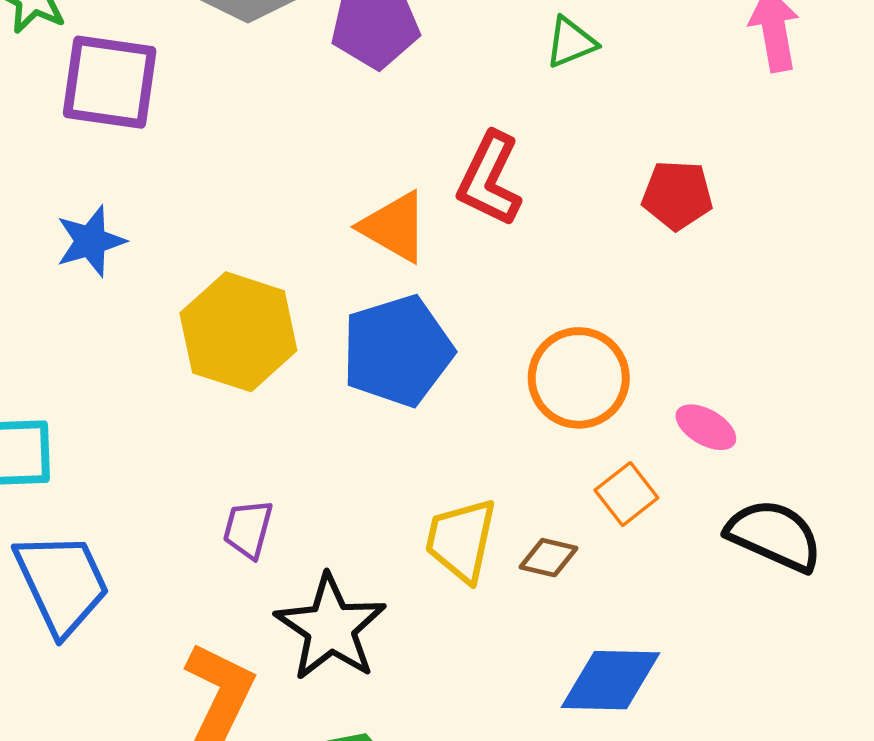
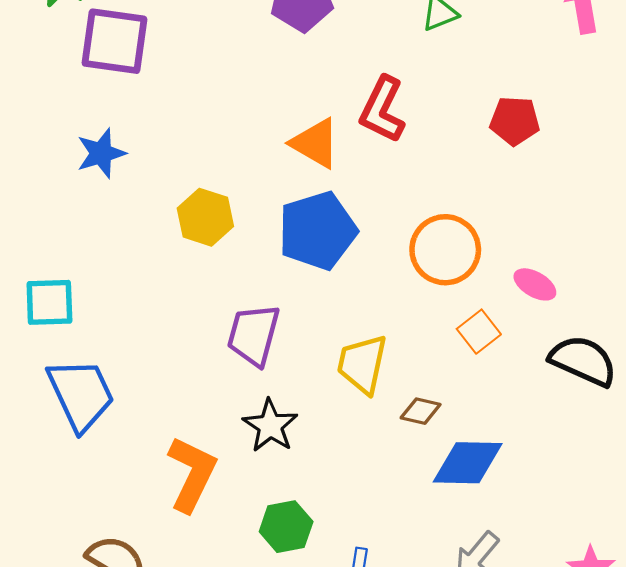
yellow hexagon: (238, 332) -> (205, 217), size x0.7
purple trapezoid: (248, 529) -> (254, 335), moved, size x1.5
brown diamond: (548, 558) -> (421, 411), moved
black star: (331, 628) -> (270, 426), size x0.7

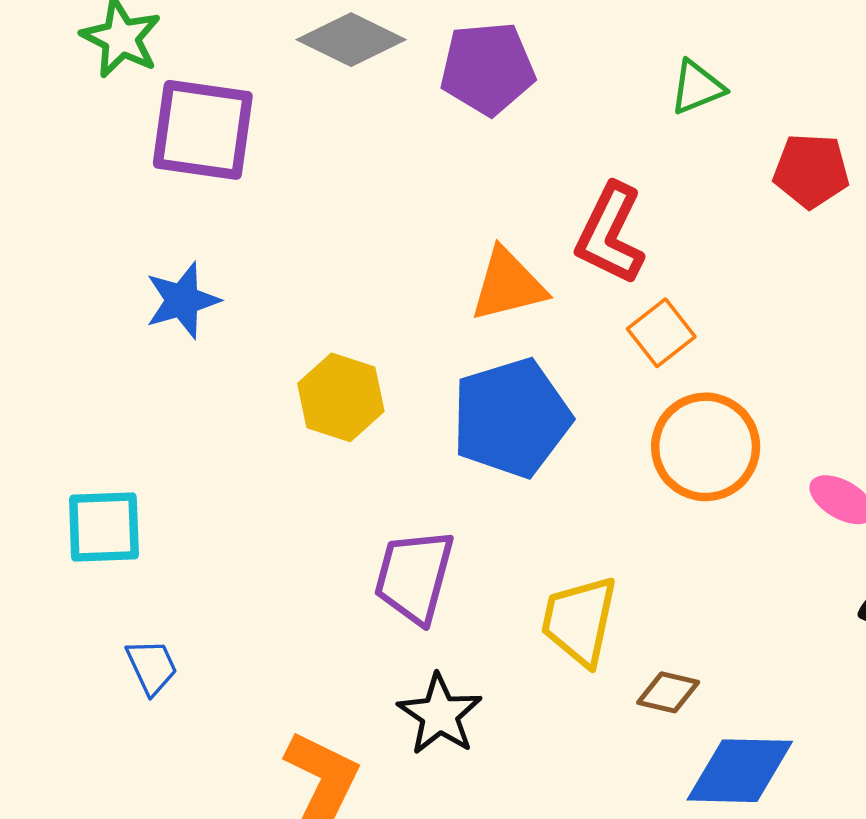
red pentagon: (515, 121) -> (811, 171), moved
orange triangle: (315, 143) -> (508, 285), turned -44
orange square: (479, 332) -> (661, 333), moved
blue trapezoid: (81, 394) -> (152, 667), size x0.5

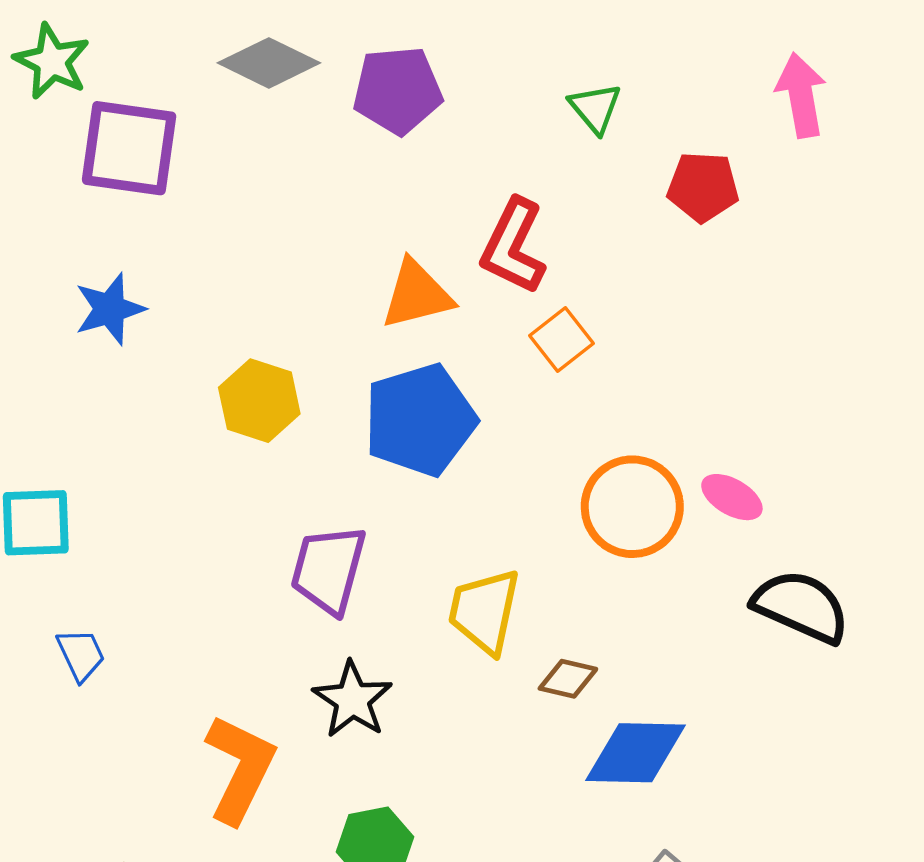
green triangle: (697, 87) -> (595, 108), turned -48
orange circle: (706, 447) -> (632, 507), moved

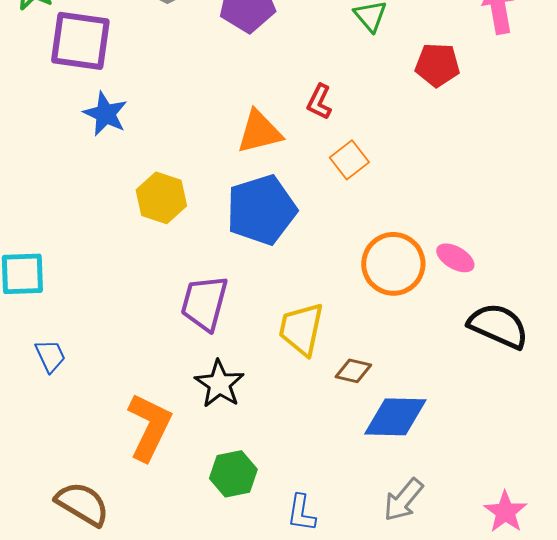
red L-shape: (513, 246) -> (319, 102), size x0.6
blue star: (110, 309) -> (105, 114), moved, turned -30

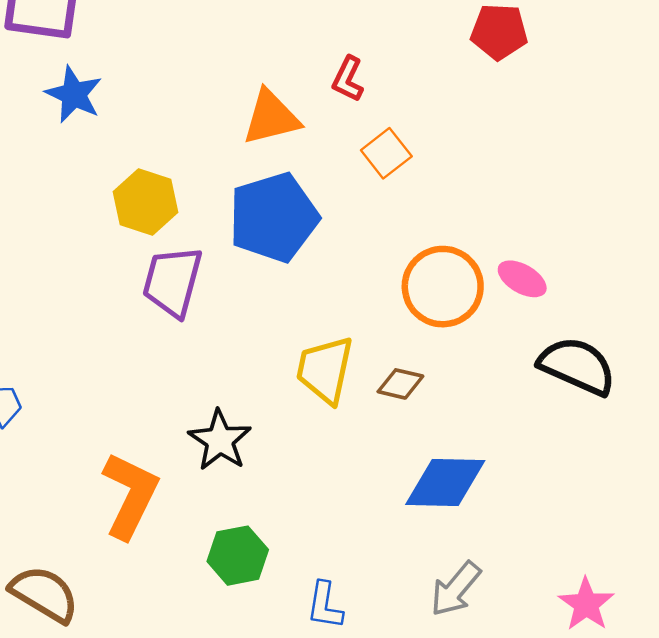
purple trapezoid: (204, 303) -> (172, 281), moved
brown diamond: (353, 371) -> (400, 384), moved

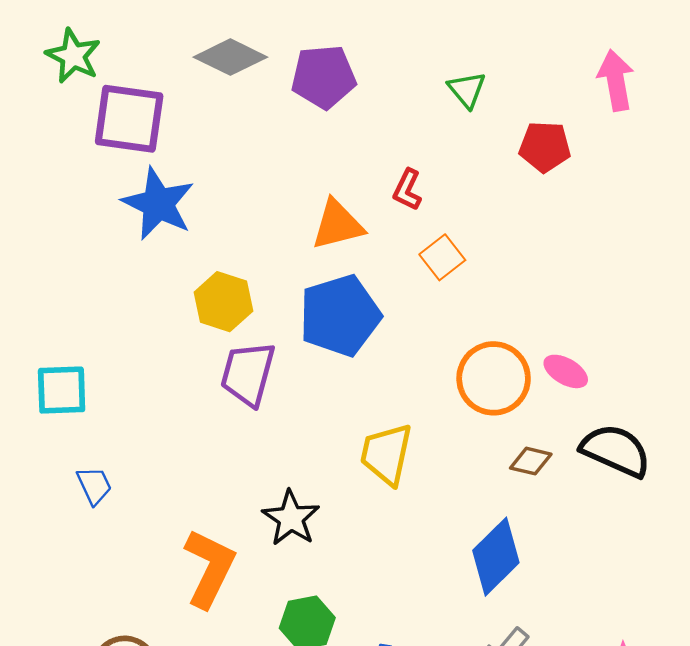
blue star: (74, 94) -> (158, 204), size x1.4
brown diamond: (400, 384) -> (531, 461), moved
blue diamond: (445, 483) -> (496, 557), turned -46

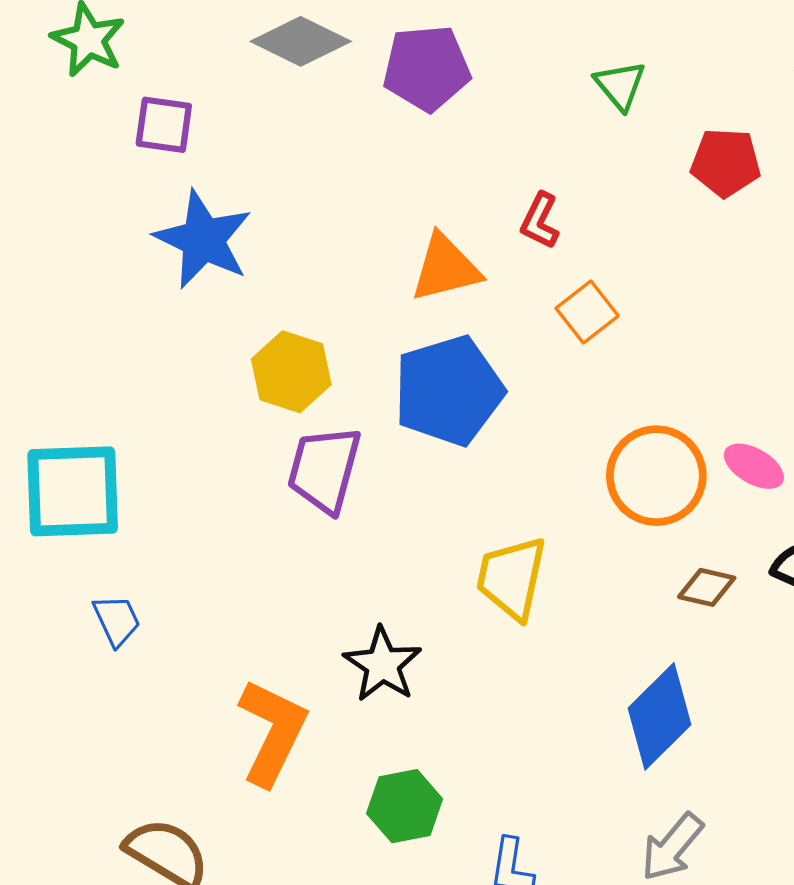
purple square: (129, 119) -> (164, 125), size x0.6
cyan square: (62, 390) -> (73, 491), size x1.4

